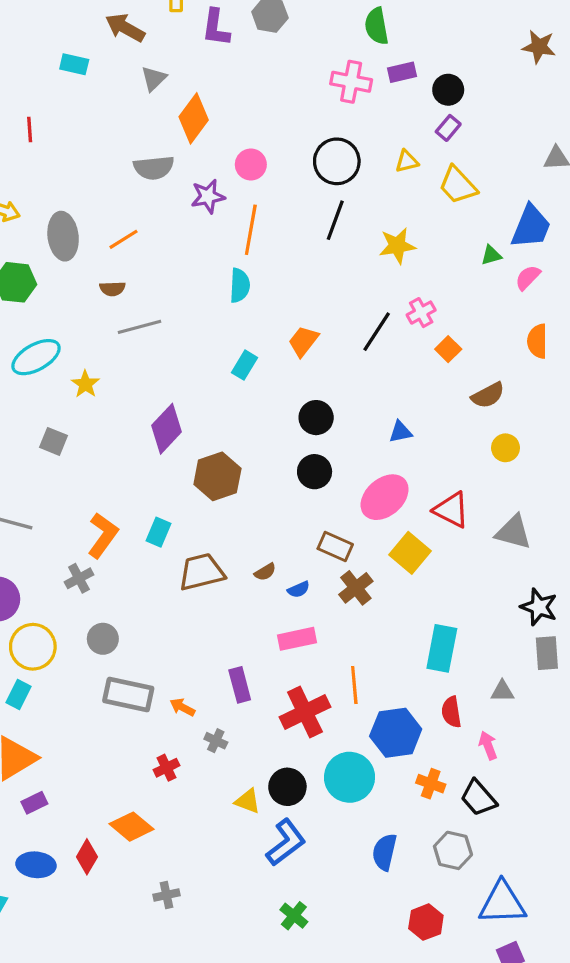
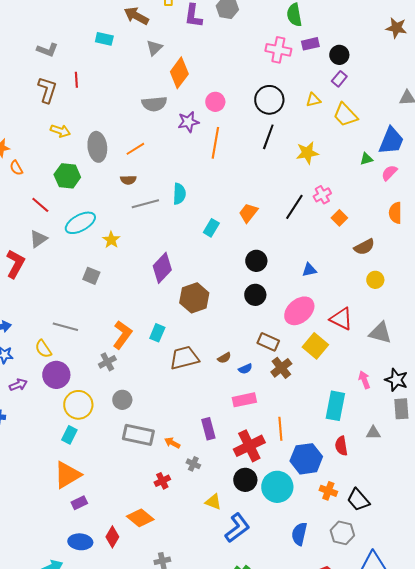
cyan semicircle: (240, 285) -> (179, 194), moved
pink arrow: (488, 745) -> (364, 380), moved
black circle: (287, 787) -> (245, 480), moved

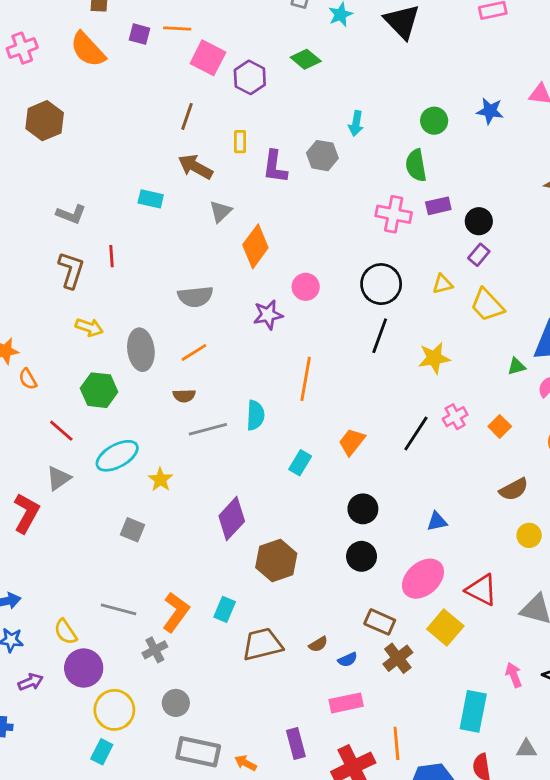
gray semicircle: (154, 104) -> (195, 297), moved
orange line: (215, 143) -> (306, 379), moved
orange square: (339, 218) -> (500, 426), moved
gray line: (65, 327) -> (119, 609), moved

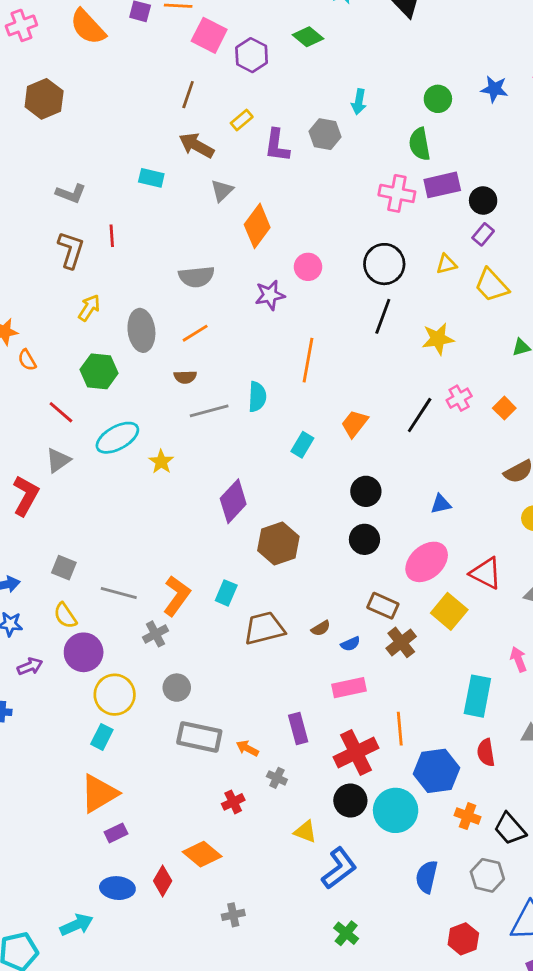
yellow rectangle: (240, 142) -> (242, 120), turned 50
purple rectangle: (438, 206) -> (442, 185), size x1.4
yellow arrow: (89, 327) -> (89, 308), turned -76
gray square: (133, 530) -> (64, 568), moved

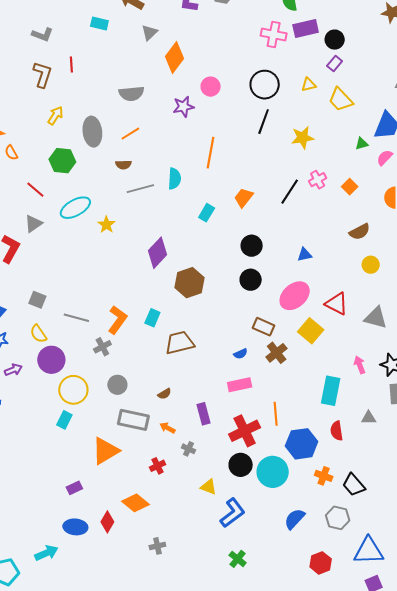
brown semicircle: (321, 628) -> (164, 394), moved
orange triangle: (99, 793) -> (105, 451), moved
blue semicircle: (427, 877) -> (295, 519), turned 30

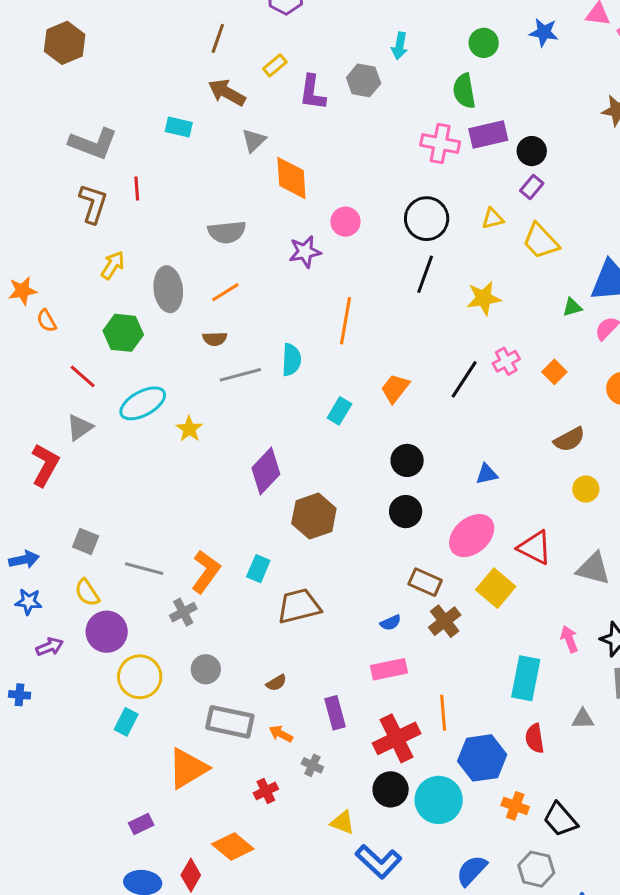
gray L-shape: (42, 35) -> (93, 144), size x1.5
orange diamond: (174, 58) -> (291, 178), turned -40
blue L-shape: (233, 513) -> (379, 862), turned 80

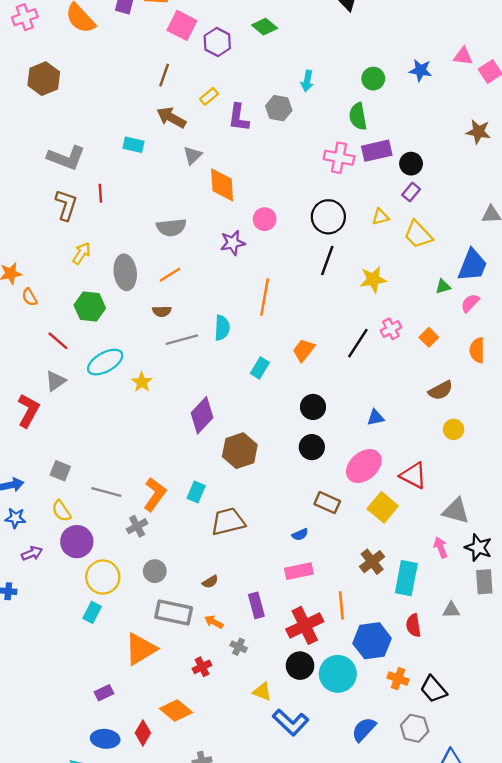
gray triangle: (593, 569) -> (456, 511), moved
brown cross: (445, 621) -> (372, 562), moved

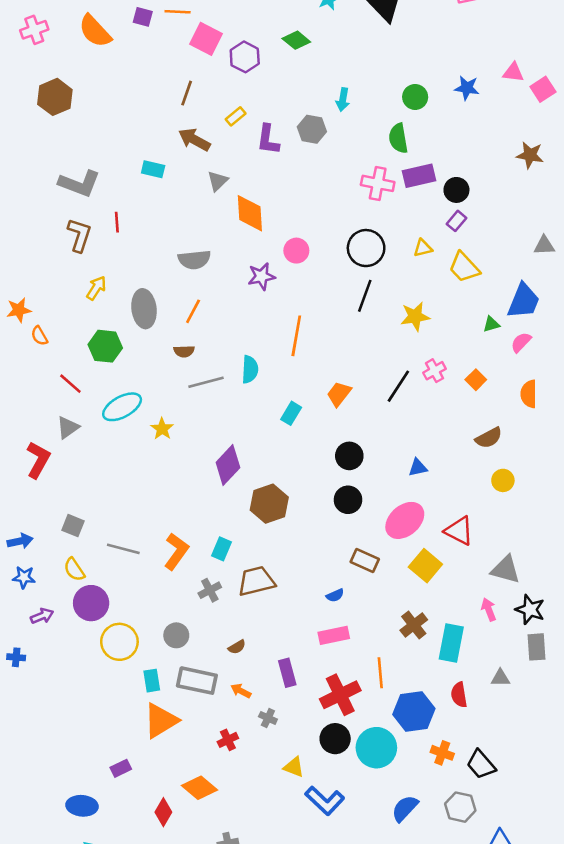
orange line: (170, 275) -> (193, 311), turned -30
gray cross: (137, 526) -> (210, 590), moved
cyan rectangle: (92, 612) -> (152, 681), moved, turned -36
blue ellipse: (105, 739) -> (82, 806), moved

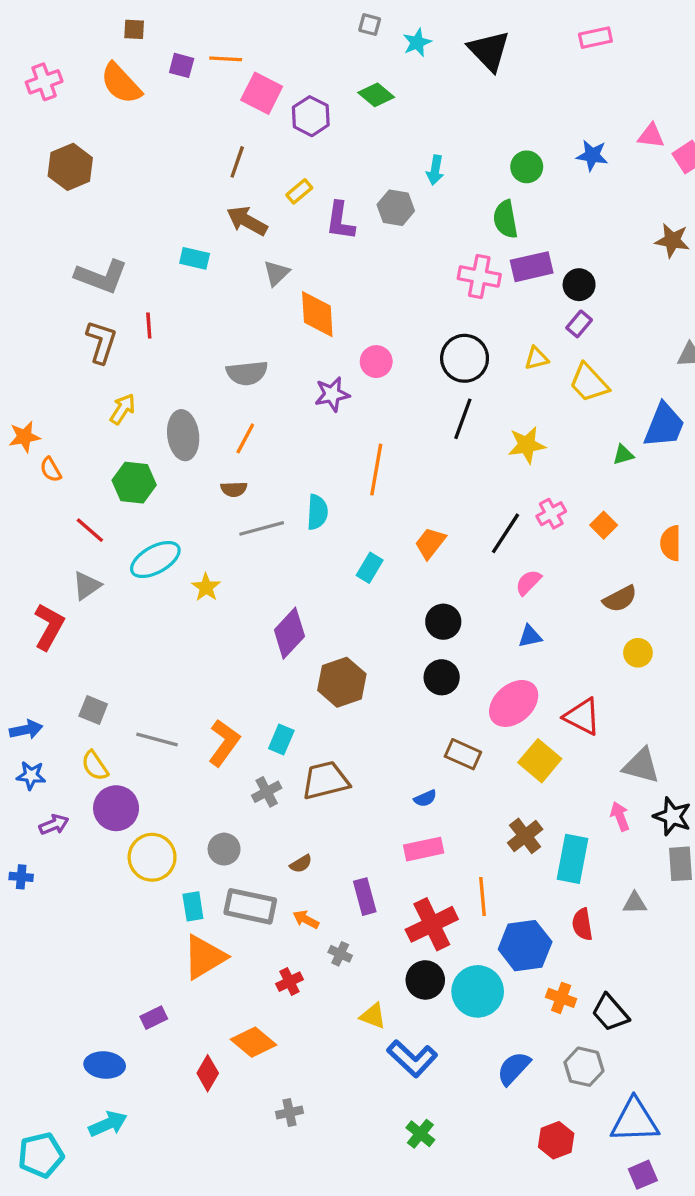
pink semicircle: (521, 342) -> (528, 582), moved

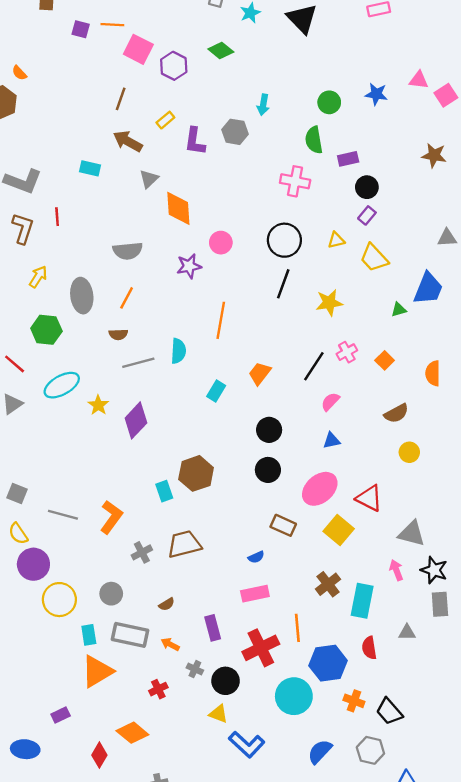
orange semicircle: (121, 83) -> (19, 73), moved, size x0.5
purple rectangle: (532, 267) -> (348, 159), moved, size x0.7
purple diamond: (289, 633) -> (136, 420), moved
cyan rectangle: (281, 739) -> (164, 491), moved, turned -42
black circle: (425, 980) -> (226, 681), moved

